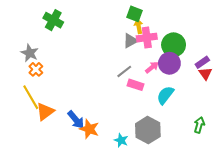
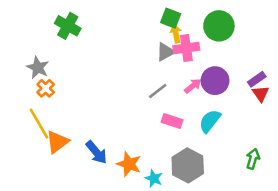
green circle: (174, 45) -> (219, 26), moved
pink rectangle: (136, 85) -> (172, 121), moved
orange star: (89, 129) -> (129, 164), moved

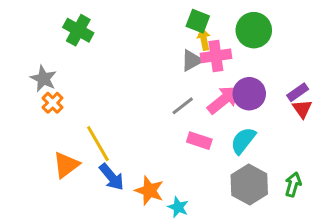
pink arrow: (193, 86) -> (224, 100), size x1.6
yellow line: (39, 124) -> (98, 144), moved
gray hexagon: (188, 165) -> (249, 185), moved

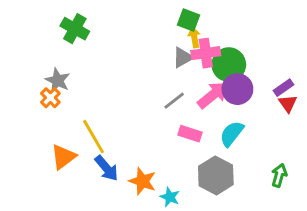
green circle: (254, 30) -> (229, 65), moved
gray star: (43, 79) -> (58, 80), moved
gray hexagon: (249, 185) -> (216, 175), moved

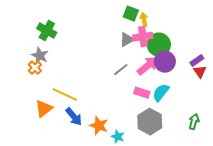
green cross: (75, 29) -> (47, 31), moved
yellow arrow: (194, 37) -> (144, 20), moved
pink rectangle: (190, 134) -> (142, 93), moved
yellow line: (94, 137) -> (65, 95), turned -35

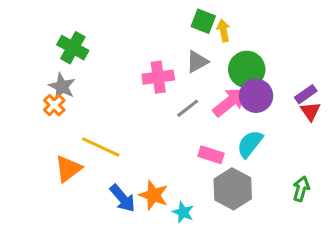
pink cross: (143, 37) -> (158, 77), moved
pink rectangle: (142, 93) -> (211, 155), moved
blue arrow: (74, 117) -> (123, 198), moved

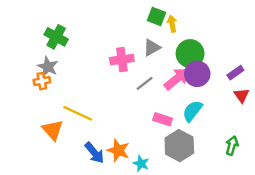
orange cross: (54, 105) -> (42, 81), turned 35
red triangle: (310, 111) -> (241, 95), moved
orange triangle: (68, 169) -> (53, 130), turned -35

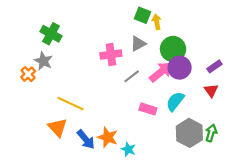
orange cross: (42, 81) -> (28, 74), moved, turned -32
red triangle: (241, 95) -> (211, 90), moved
orange triangle: (53, 130) -> (58, 127), moved
gray hexagon: (179, 146) -> (189, 133), moved

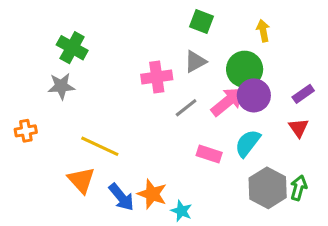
yellow arrow: (157, 22) -> (263, 31), moved
gray star: (43, 61) -> (61, 86), turned -30
orange cross: (28, 74) -> (26, 131), moved, turned 32

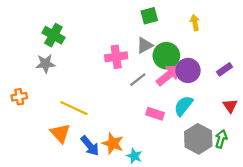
green square: (201, 21) -> (149, 16), turned -36
green circle: (245, 69) -> (166, 56), moved
red triangle: (299, 128) -> (230, 106), moved

